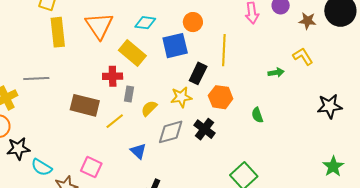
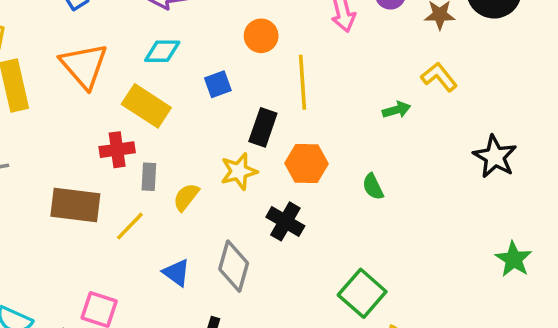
orange circle: (193, 22) -> (261, 36), moved
blue square: (175, 46) -> (218, 84), size x0.6
black star: (330, 106) -> (495, 157), turned -30
gray diamond: (171, 132) -> (234, 266), moved, turned -52

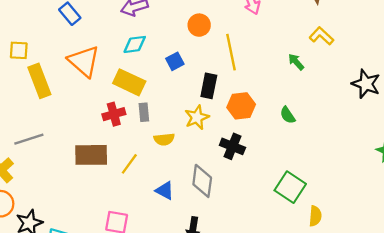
green arrow: (396, 110) -> (296, 62), turned -108
gray rectangle: (149, 177) -> (144, 112), moved
yellow semicircle: (186, 197) -> (164, 139), turned -126

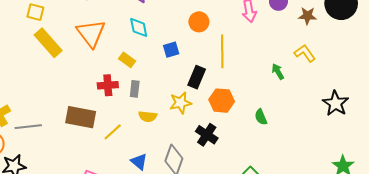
cyan diamond: (135, 44) -> (139, 27), turned 75
yellow rectangle: (39, 81) -> (48, 43), turned -32
yellow rectangle: (129, 82) -> (127, 60), size x0.6
gray line: (29, 139) -> (28, 127), moved

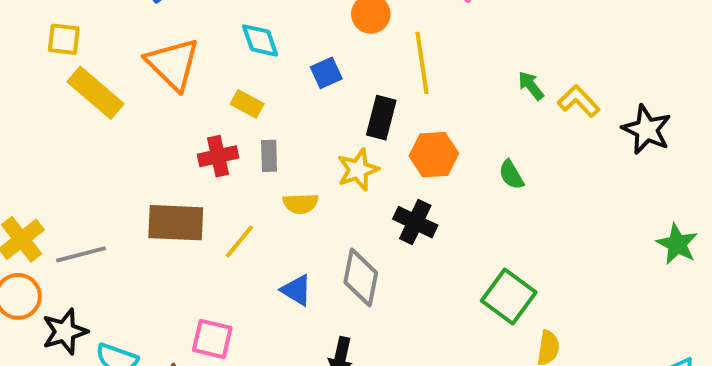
yellow L-shape: (305, 53) -> (579, 101), moved

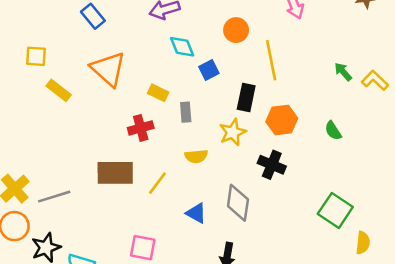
cyan diamond: (260, 40) -> (182, 47), moved
yellow rectangle: (96, 93) -> (59, 90), size x0.7
gray rectangle: (269, 156) -> (186, 112), moved

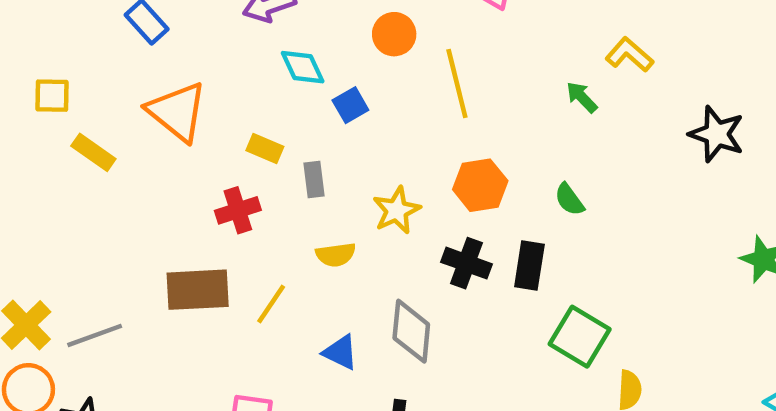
yellow L-shape: (375, 80) -> (629, 55), moved
black rectangle: (246, 97) -> (529, 265), moved

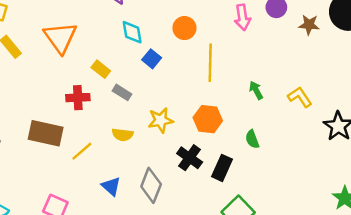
yellow L-shape: (629, 55) -> (300, 97), moved
green arrow: (582, 97) -> (256, 90), moved
blue square: (350, 105) -> (152, 59), turned -36
gray rectangle: (314, 179) -> (122, 92), turned -66

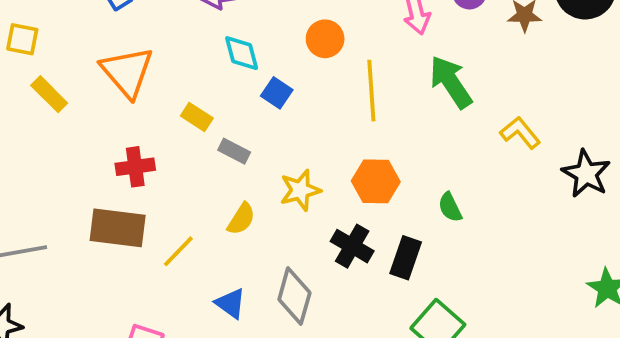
green arrow: (256, 90) -> (451, 82), moved, size x1.8
red cross: (78, 98) -> (135, 167), moved
yellow semicircle: (123, 135) -> (241, 219), turned -60

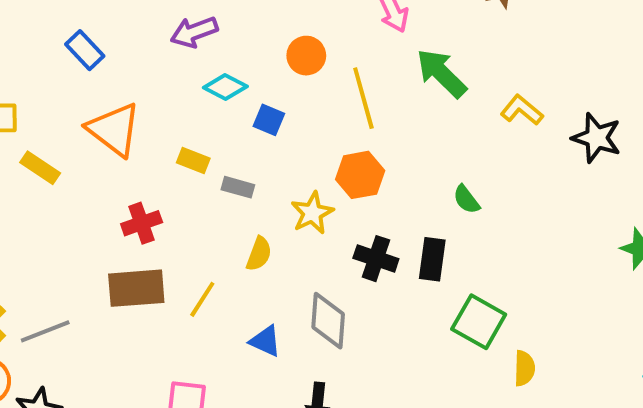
cyan diamond: (242, 53) -> (225, 87), turned -36
orange hexagon: (376, 181) -> (360, 175), moved

